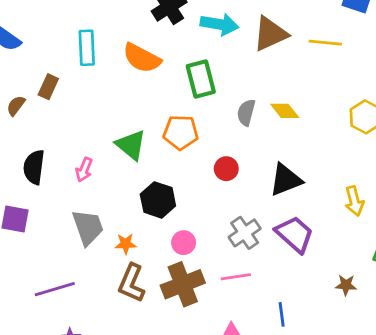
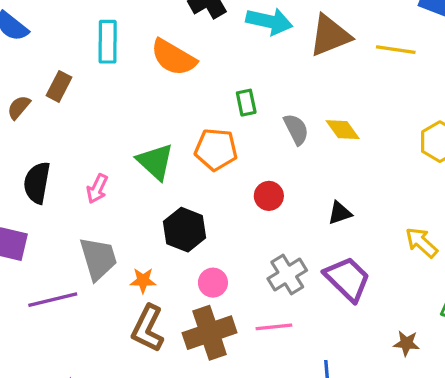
green rectangle: (201, 79) -> (246, 103), moved, size x0.6
gray semicircle: (246, 113) -> (296, 129), turned 136
black triangle: (286, 180) -> (340, 213), size x0.6
yellow arrow: (354, 201) -> (421, 243), turned 144
purple line: (55, 289) -> (53, 300), moved

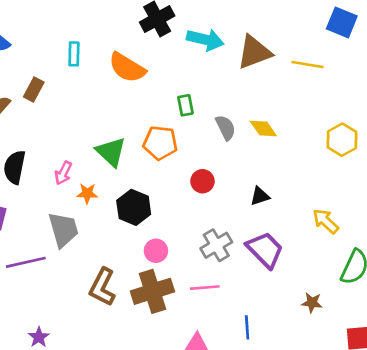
cyan rectangle: (108, 42) -> (74, 54), size x0.7
orange star: (143, 280) -> (87, 193), moved

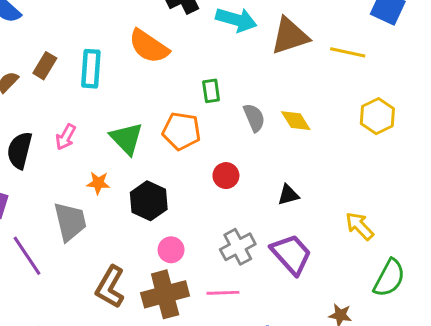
cyan rectangle: (74, 54) -> (91, 69), moved, size x1.4
yellow hexagon: (342, 140) -> (377, 116), moved
pink arrow: (63, 173) -> (66, 137), moved
purple line: (26, 262) -> (27, 256), turned 66

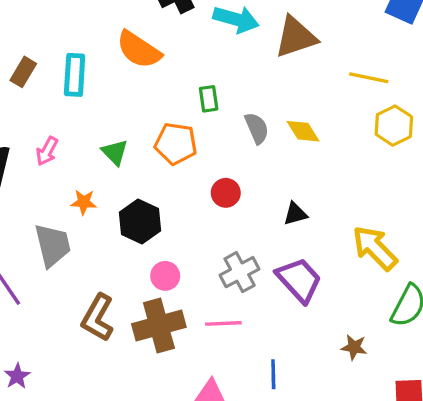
yellow line: (348, 52) -> (369, 78), moved
green triangle: (126, 138) -> (115, 152), size x0.7
yellow arrow: (360, 226) -> (375, 248), size x1.4

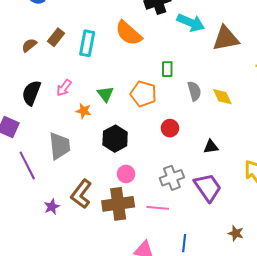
orange star: (84, 202) -> (84, 111), moved
purple star: (17, 376) -> (52, 207), moved

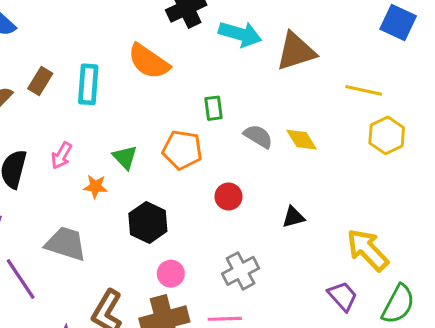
gray semicircle: (194, 91) -> (258, 136), turned -36
gray trapezoid: (60, 146) -> (66, 244), turned -60
purple trapezoid: (208, 187) -> (343, 296), moved, size x0.7

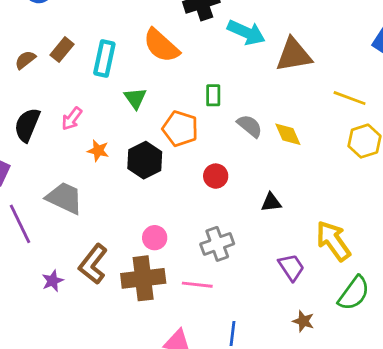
green triangle: (125, 157) -> (135, 98), moved
black hexagon: (148, 222) -> (145, 160), moved
purple trapezoid: (343, 296) -> (291, 267), moved

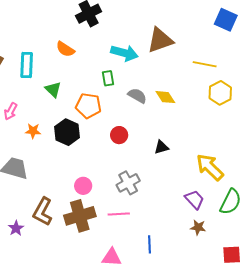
cyan arrow: (246, 32) -> (124, 53), moved
orange semicircle: (161, 46) -> (65, 49), size x0.7
purple trapezoid: (291, 267) -> (194, 199), moved

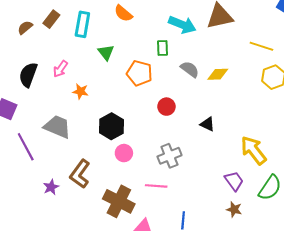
yellow diamond: (165, 97) -> (218, 74), turned -65
black hexagon: (67, 132) -> (111, 126), moved
black triangle: (161, 147) -> (207, 124), turned 35
brown cross: (80, 216) -> (119, 201), moved, turned 36

